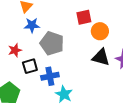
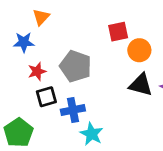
blue star: (32, 25) -> (24, 42), moved
red star: (15, 50) -> (37, 71), moved

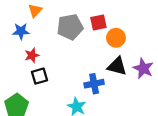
gray pentagon: (76, 66) -> (70, 27), moved, turned -30
blue cross: (73, 110) -> (94, 84), moved

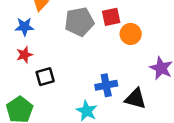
red star: (32, 55) -> (24, 55), moved
black triangle: (117, 66) -> (135, 99), moved

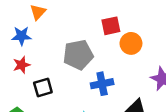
gray pentagon: (79, 22) -> (78, 55), moved
blue cross: (106, 85) -> (102, 84), moved

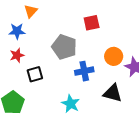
orange circle: (131, 43) -> (114, 56), moved
gray pentagon: (78, 55) -> (64, 47), turned 30

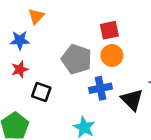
orange circle: (114, 56) -> (112, 55), moved
black square: (35, 74) -> (41, 92), turned 35
black triangle: (113, 93) -> (132, 100), moved, turned 30

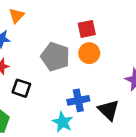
blue cross: (101, 88) -> (78, 100), moved
black triangle: (132, 100) -> (109, 110), moved

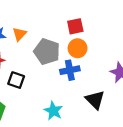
orange triangle: (17, 16) -> (19, 34), moved
blue cross: (78, 100) -> (70, 70), moved

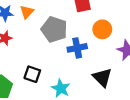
orange circle: (78, 48) -> (102, 29), moved
black square: (16, 80) -> (32, 74), moved

